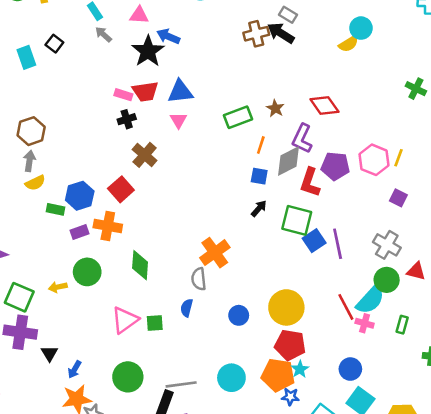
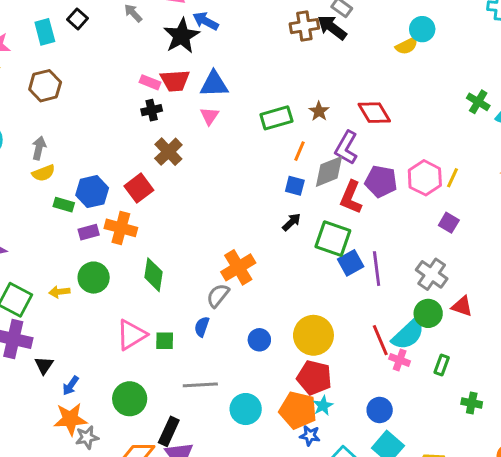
brown hexagon: (31, 131) -> (45, 86), moved
gray semicircle: (199, 279) -> (218, 295), turned 40
gray line: (181, 384) -> (200, 385), moved

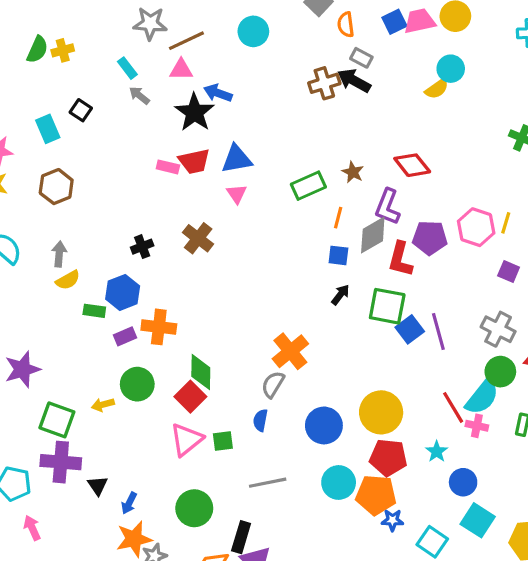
black cross: (152, 110) -> (142, 247), moved
red square: (139, 188) -> (190, 397), moved
blue circle: (259, 340) -> (324, 425), size x1.5
cyan star: (323, 406) -> (437, 451), moved
cyan circle: (246, 409) -> (339, 482), moved

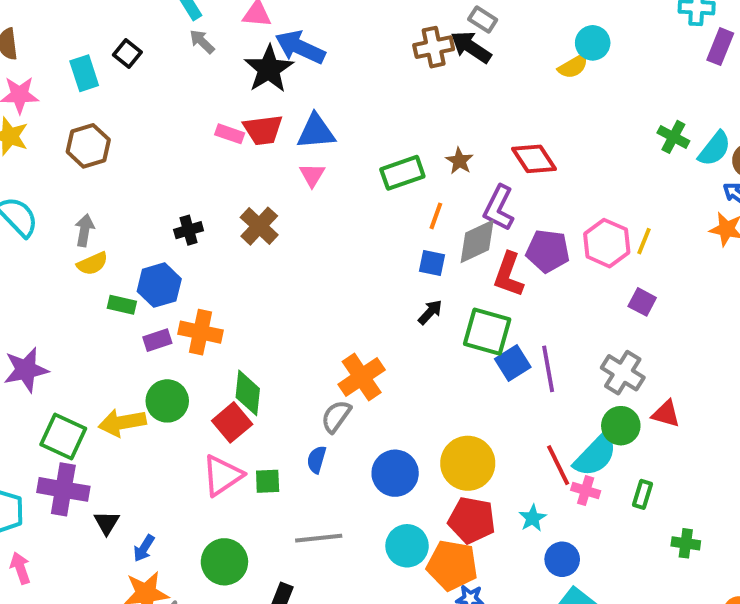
blue arrow: (218, 93) -> (300, 47), size x1.4
yellow arrow: (103, 405) -> (122, 423), size x1.6

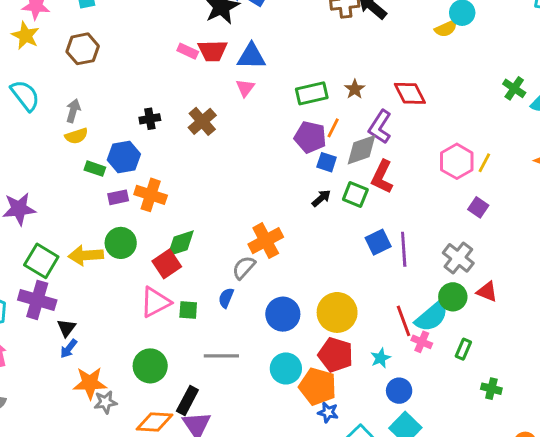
purple pentagon: (548, 251) -> (310, 137), moved
green square: (487, 332) -> (355, 194), moved, size x0.7
green diamond: (248, 393) -> (181, 243), turned 60
blue arrow: (144, 548) -> (69, 349), moved

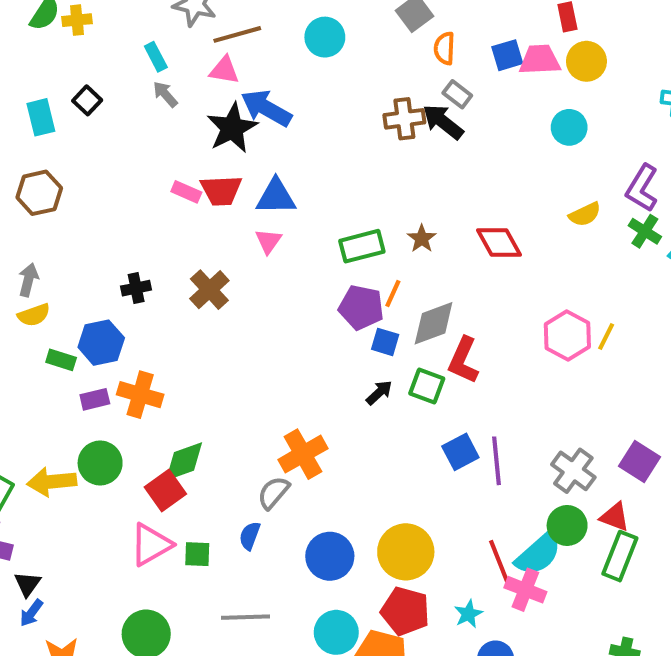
yellow semicircle: (446, 29) -> (585, 214), moved
purple L-shape: (380, 127) -> (642, 188), moved
purple square: (478, 207) -> (639, 462), moved, size x1.4
pink cross: (422, 342) -> (525, 590), size x1.4
green rectangle: (463, 349) -> (620, 556), moved, size x1.6

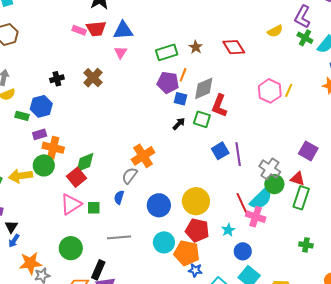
orange cross: (140, 395) -> (53, 148), moved
gray cross: (573, 471) -> (270, 169), moved

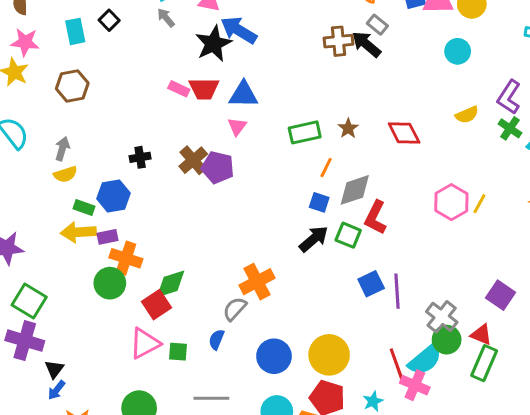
purple pentagon: (168, 82) -> (218, 167), moved
black arrow: (179, 124) -> (314, 239), size x1.5
yellow arrow: (21, 176) -> (78, 232), moved

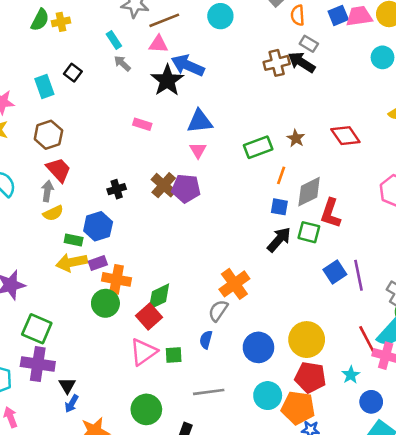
red trapezoid: (204, 89) -> (59, 170), moved, turned -124

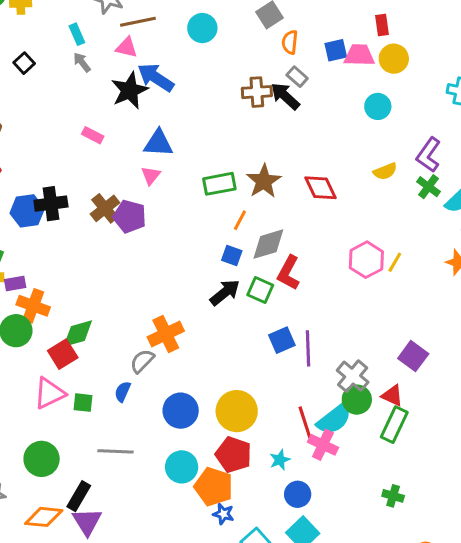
brown star: (296, 138) -> (264, 181), size x1.6
black cross: (117, 189) -> (51, 204), size x1.5
blue hexagon: (98, 226) -> (27, 211), moved

